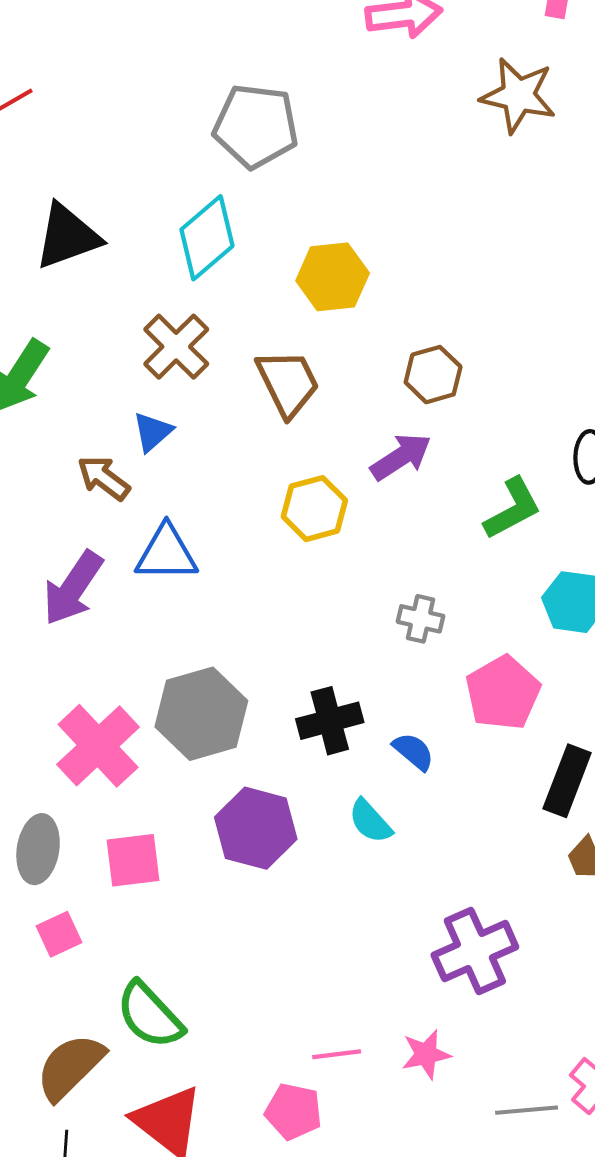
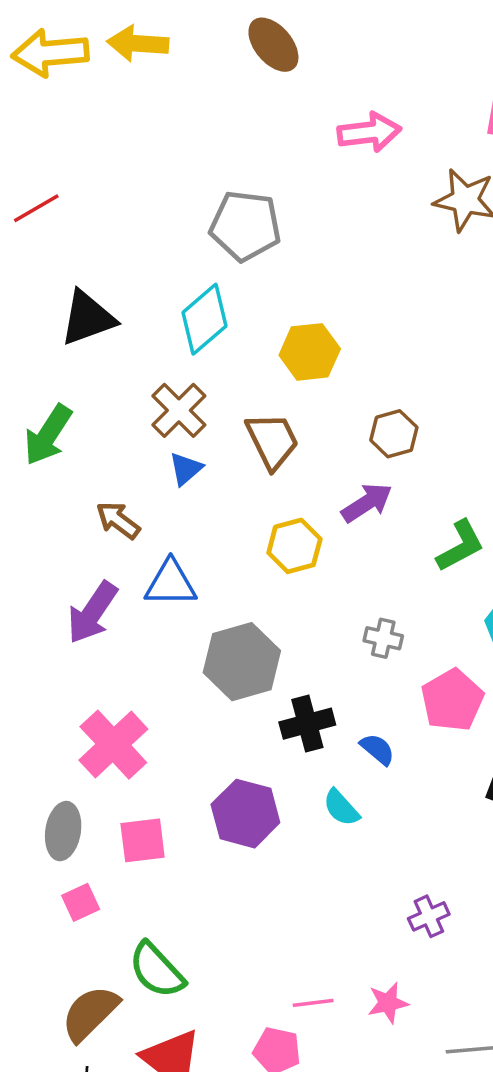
blue triangle: (152, 432) -> (186, 469), moved
gray hexagon: (201, 714) -> (242, 662), moved
purple cross: (475, 951) -> (429, 916), size x0.6

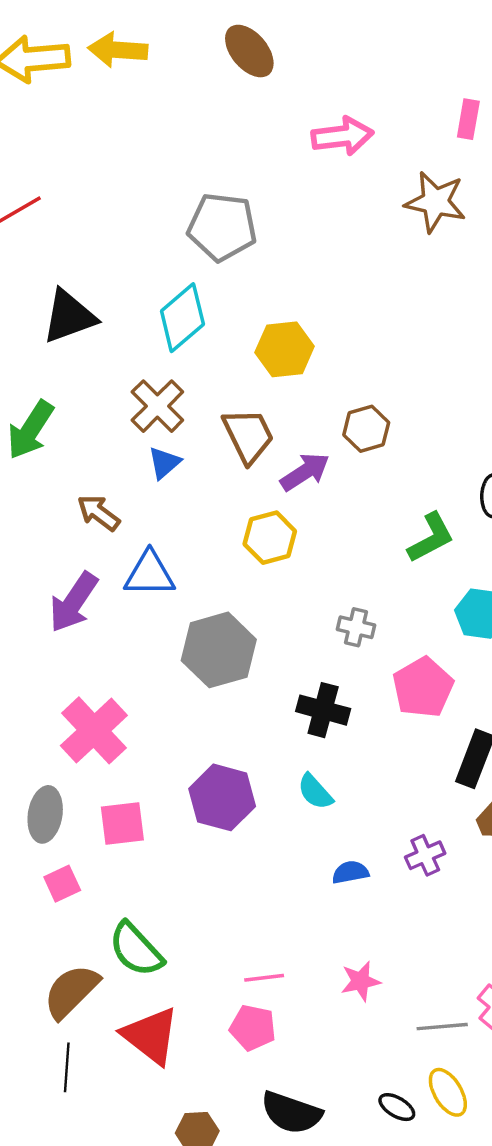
purple arrow: (367, 503) -> (305, 472), moved
black cross: (307, 724) -> (323, 710), moved, turned 30
blue semicircle: (377, 749) -> (350, 872), moved, turned -51
purple cross: (429, 916) -> (425, 855), moved
pink line: (313, 1003) -> (264, 978), moved

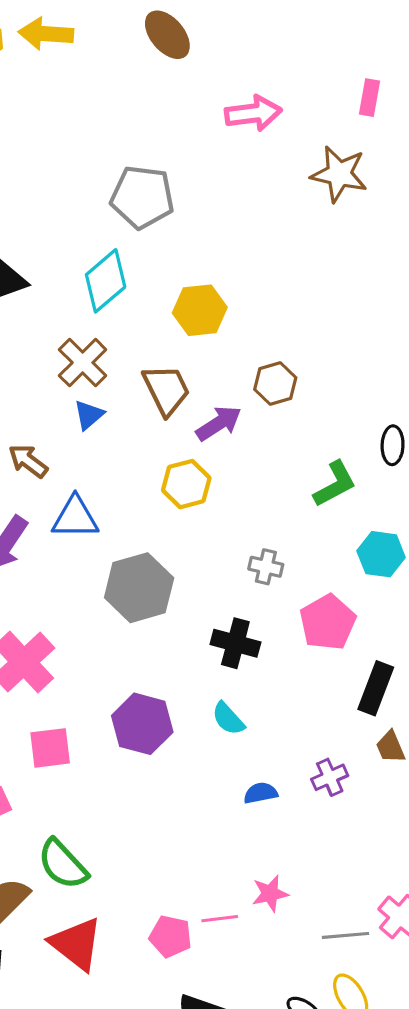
pink line: (264, 978) -> (220, 919), moved

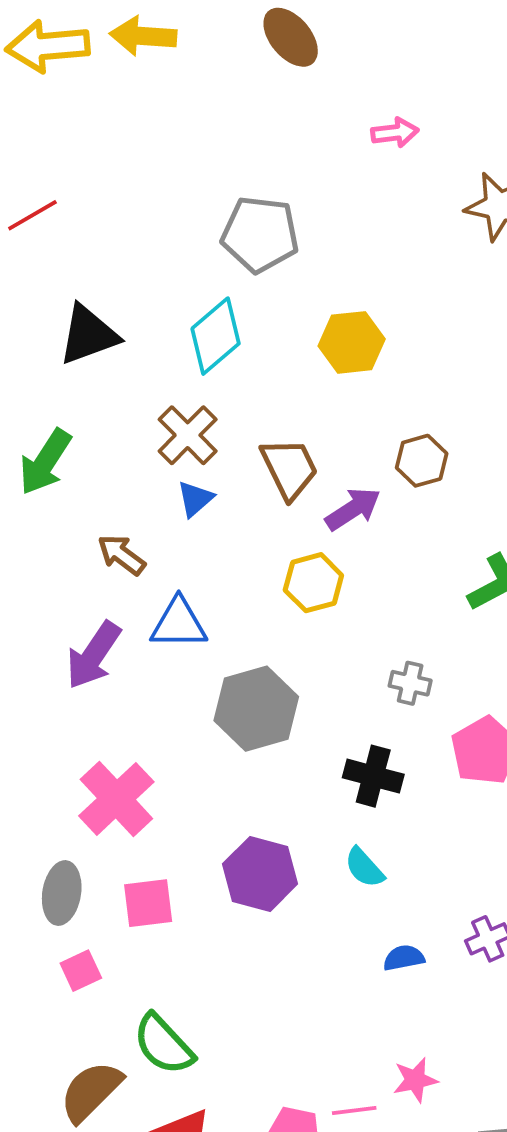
pink arrow: (253, 113) -> (395, 133), size x0.7
yellow hexagon: (200, 310) -> (352, 342), moved

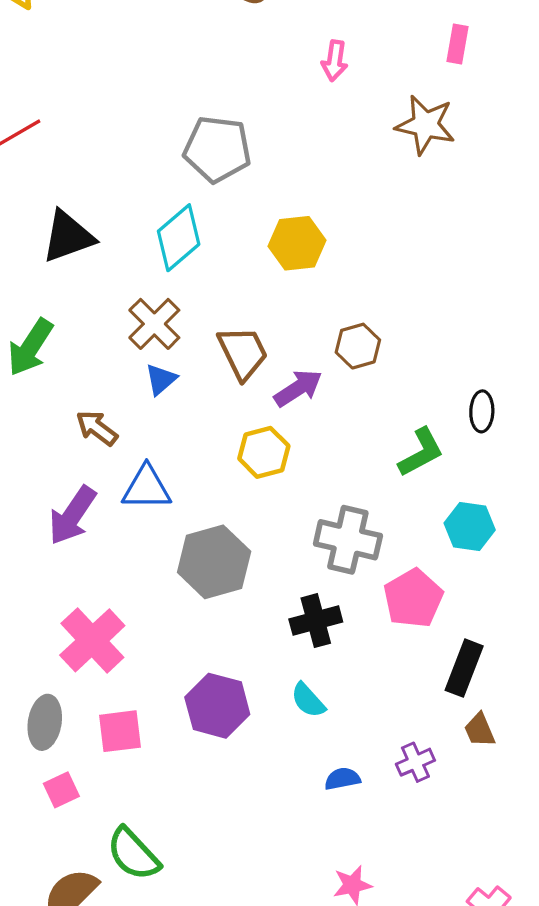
pink arrow: (395, 133) -> (335, 61), turned 105
gray cross: (410, 683) -> (348, 540), size x1.8
black cross: (373, 776) -> (316, 621), turned -30

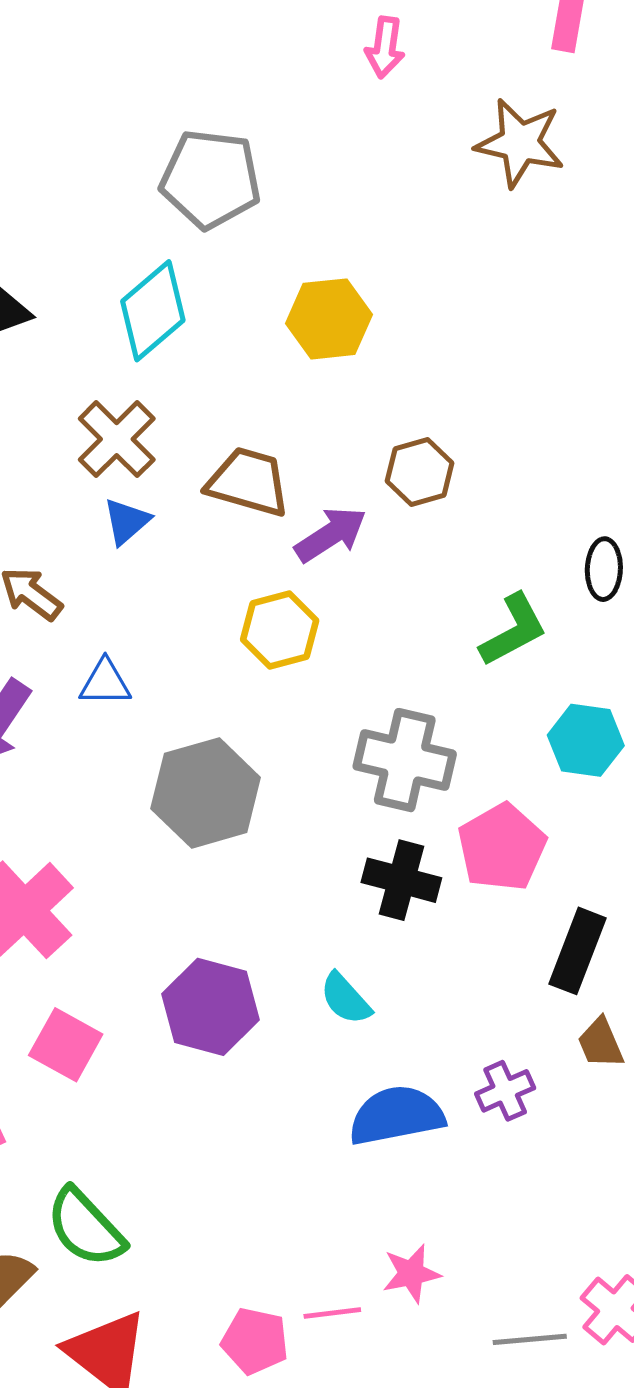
brown trapezoid: (243, 353) -> (248, 482), turned -48
blue triangle: (147, 488) -> (105, 683), size x0.7
black cross: (316, 621) -> (401, 880), moved, turned 30
pink square: (120, 731) -> (66, 1045), turned 36
blue semicircle: (342, 779) -> (396, 1116), size x1.8

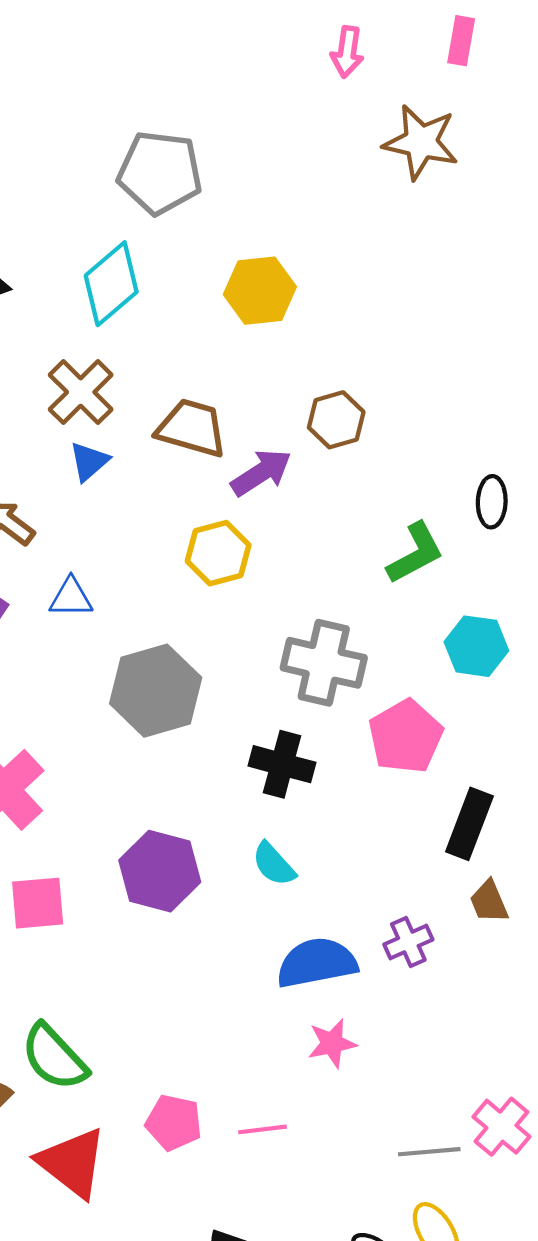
pink arrow: (385, 47) -> (347, 52), moved
black cross: (401, 880) -> (282, 764), moved
pink square: (66, 1045) -> (38, 903), turned -34
pink star: (411, 1274) -> (332, 1043), moved
pink pentagon: (255, 1341) -> (174, 1122), moved

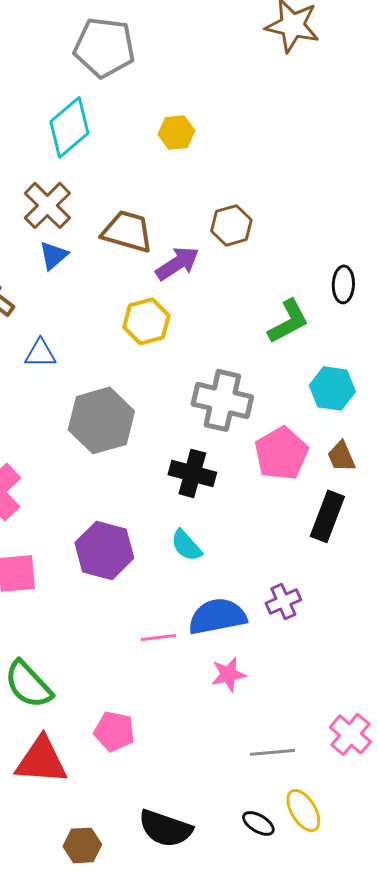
yellow hexagon: (260, 291) -> (176, 132), size x0.7
brown trapezoid: (489, 902) -> (341, 456), moved
pink line: (263, 1129) -> (158, 637), moved
gray line: (429, 1152) -> (272, 752), moved
red triangle: (72, 1163) -> (41, 760), turned -34

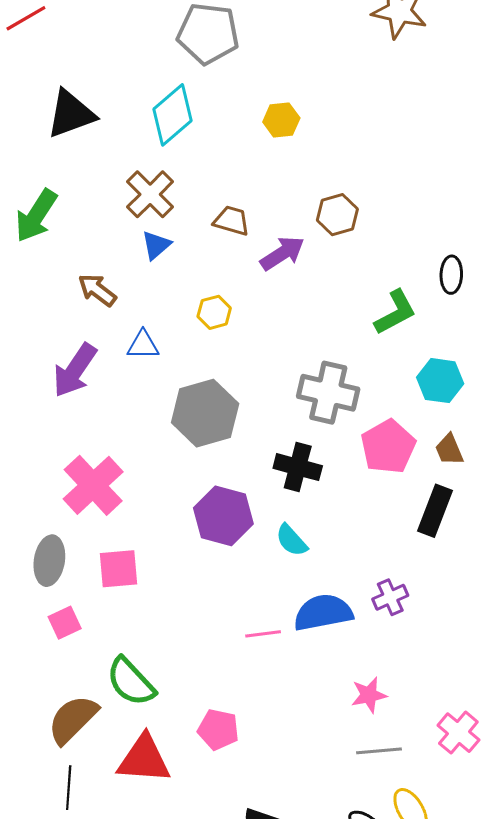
brown trapezoid: (127, 231) -> (231, 221), size x0.7
yellow hexagon: (146, 321) -> (214, 312), moved, size x0.7
purple hexagon: (104, 550) -> (223, 516), moved
pink star: (228, 674) -> (369, 695), moved

